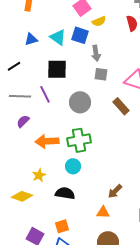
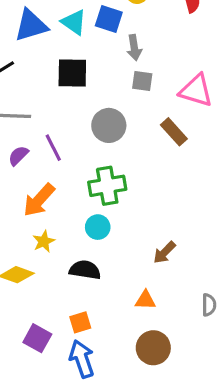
blue triangle: (31, 39) -> (31, 25), size x1.6
purple line: (45, 94) -> (53, 148), moved
orange arrow: (47, 141) -> (39, 200), moved, turned -45
brown arrow: (115, 191) -> (164, 252), moved

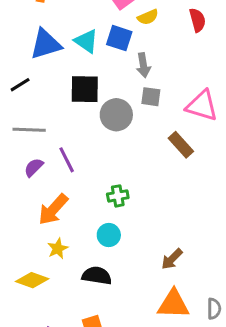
gray circle: (109, 125) -> (116, 115), moved
green cross: (107, 186) -> (118, 196), size x0.6
orange triangle: (145, 300) -> (173, 304), moved, size x1.6

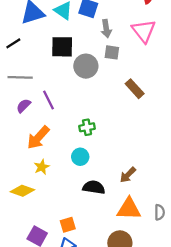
pink triangle: (202, 106) -> (144, 31), moved, turned 35
black semicircle: (97, 276) -> (94, 187), moved

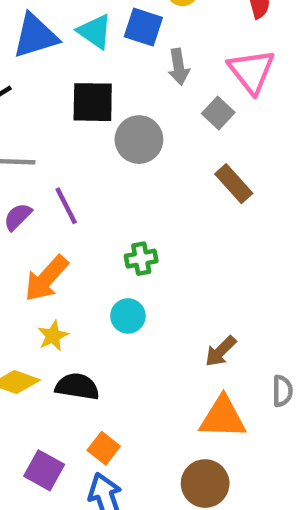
gray square: (112, 52) -> (218, 113), moved, turned 35
black semicircle: (94, 187) -> (77, 387), moved
gray semicircle: (160, 212) -> (282, 391), moved
orange square: (68, 225) -> (104, 448), turned -35

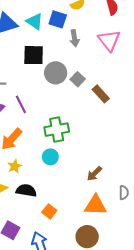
gray square: (218, 113) -> (78, 79), moved
green cross: (141, 259) -> (57, 130), size x1.6
orange square: (104, 448) -> (49, 211), moved

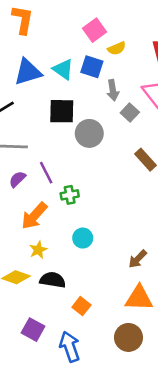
gray square: (78, 79) -> (130, 112), moved
green cross: (57, 130) -> (70, 195), moved, size x0.6

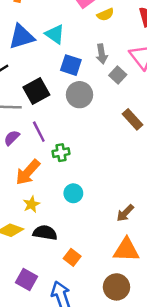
blue square: (92, 67) -> (71, 65), moved
black square: (62, 111) -> (36, 91), moved, turned -30

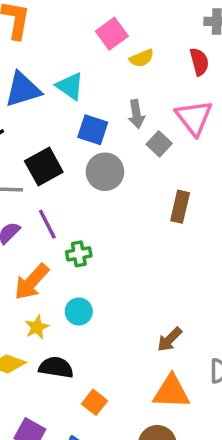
brown rectangle: (133, 119) -> (180, 207), turned 55
cyan circle: (73, 193) -> (79, 311), moved

